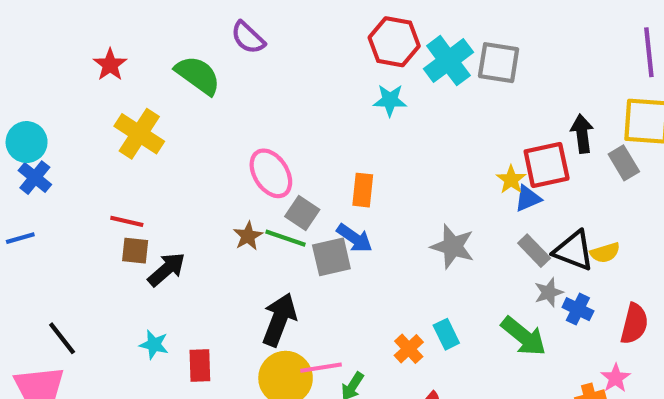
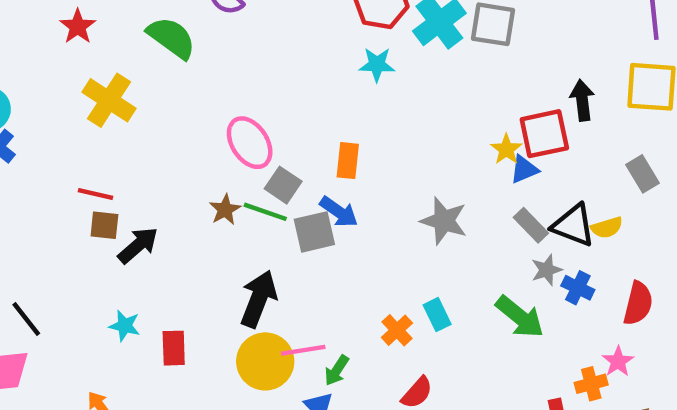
gray rectangle: (624, 163) -> (643, 174), moved

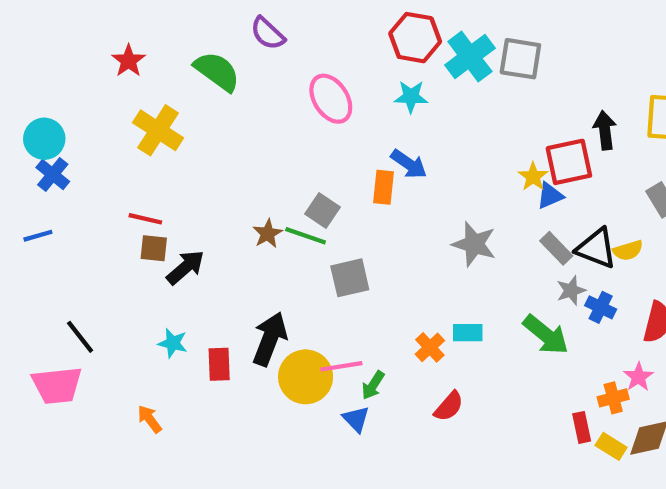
pink ellipse: (250, 143) -> (331, 99), moved
blue arrow: (339, 212) -> (409, 164), moved
gray square: (314, 232) -> (350, 278), moved
black arrow: (259, 299) -> (270, 339), moved
cyan rectangle: (437, 315) -> (468, 333), turned -64

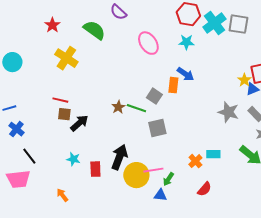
blue cross: (53, 175) -> (16, 129), moved
gray square: (322, 210) -> (154, 96), moved
gray star: (474, 244) -> (228, 112), moved
blue triangle: (356, 419) -> (160, 195), turned -40

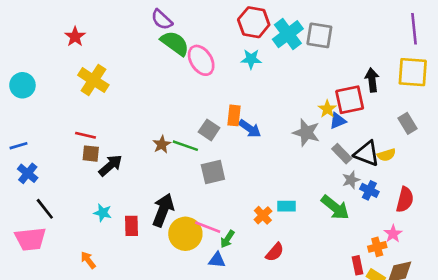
green semicircle: (94, 30) -> (175, 43), moved
blue arrow: (185, 74) -> (250, 129), moved
gray star: (228, 112) -> (306, 133), moved
pink line: (153, 170) -> (208, 227), turned 30

